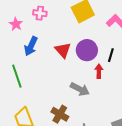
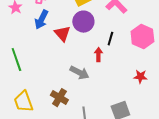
blue arrow: (31, 46) -> (41, 20), moved
purple circle: (87, 50) -> (83, 22), moved

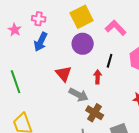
red triangle: (62, 34) -> (64, 74), moved
brown cross: (59, 98) -> (95, 113), moved

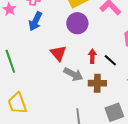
black line: (110, 61) -> (110, 60), moved, turned -64
brown cross: (95, 113) -> (97, 83), moved, turned -30

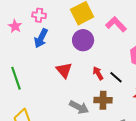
red arrow: (92, 56) -> (98, 73), turned -32
gray arrow: (73, 74) -> (79, 107), moved

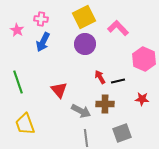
red triangle: (64, 70) -> (59, 90), moved
black line: (116, 77) -> (118, 81), turned -56

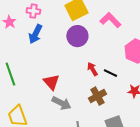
black line: (118, 81) -> (110, 73), turned 40
brown cross: (105, 104) -> (97, 96), turned -30
gray arrow: (81, 111) -> (61, 103), moved

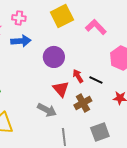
blue arrow: (35, 34) -> (21, 41), turned -120
purple circle: (77, 36) -> (54, 57), moved
red triangle: (51, 82) -> (61, 89), moved

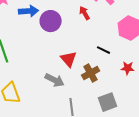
purple circle: (54, 57) -> (51, 21), moved
red arrow: (78, 76) -> (85, 13), moved

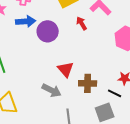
black line: (104, 50) -> (115, 93), moved
brown cross: (91, 73) -> (88, 83), turned 30

